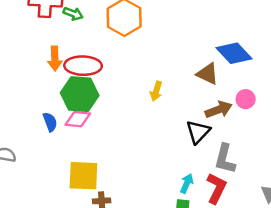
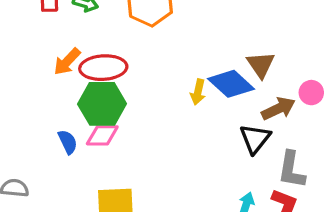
blue diamond: (234, 53) -> (231, 84), moved
orange arrow: (55, 59) -> (67, 62), turned 50
brown triangle: (207, 74) -> (261, 65), turned 35

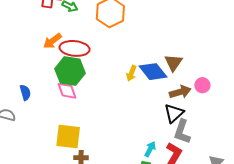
pink diamond: (102, 135) -> (67, 91), turned 60
black triangle: (255, 139) -> (174, 113), moved
blue semicircle: (68, 142) -> (25, 92), moved

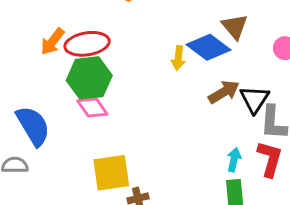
blue semicircle: (25, 92) -> (33, 126), size x1.8
brown arrow: (180, 92) -> (224, 92), moved

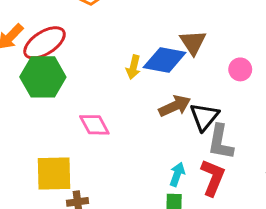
red ellipse: (87, 44) -> (45, 43), turned -30
blue diamond: (209, 47) -> (165, 60), turned -33
pink diamond: (92, 108) -> (94, 125), moved

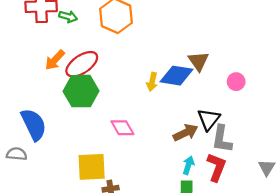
brown arrow: (175, 106) -> (186, 133), moved

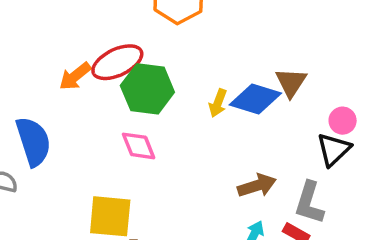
orange arrow: (55, 60) -> (75, 76), moved
green hexagon: (81, 91) -> (147, 89), moved
black triangle: (209, 119) -> (334, 149), moved
pink diamond: (122, 128) -> (138, 146), moved

